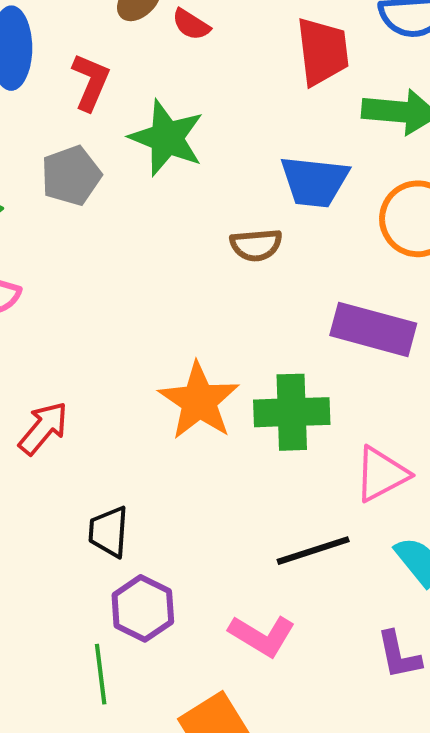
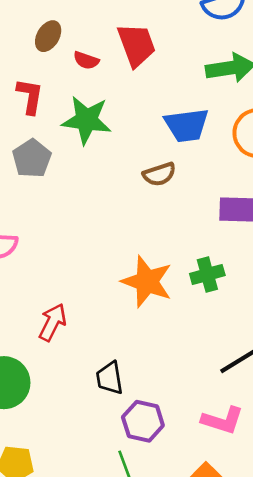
red semicircle: (191, 24) -> (86, 60), moved
red trapezoid: (323, 51) -> (137, 45), moved
green cross: (292, 412) -> (207, 275), size x0.7

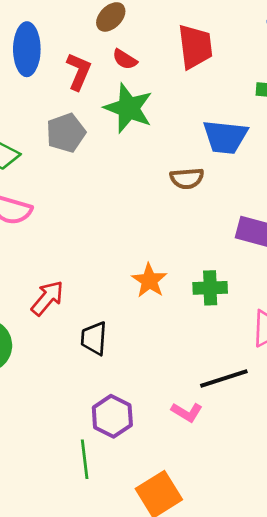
red semicircle: (86, 60) -> (125, 59), moved
orange star: (147, 282) -> (149, 280), size x0.7
black trapezoid: (110, 378) -> (94, 338), moved
pink L-shape: (222, 420) -> (187, 412), moved, size x0.7

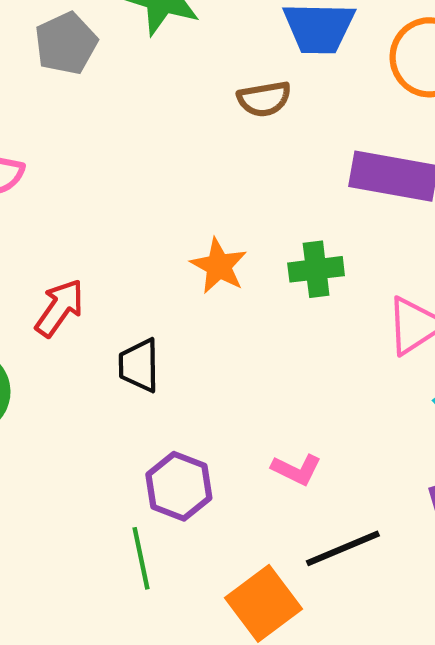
black line: (224, 379) -> (343, 548), moved

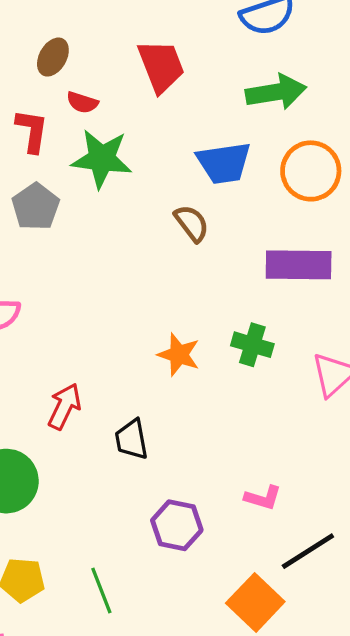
brown semicircle: (264, 99) -> (192, 223), turned -108
green cross: (316, 269) -> (252, 345), turned 33
green line: (141, 558) -> (101, 591), moved

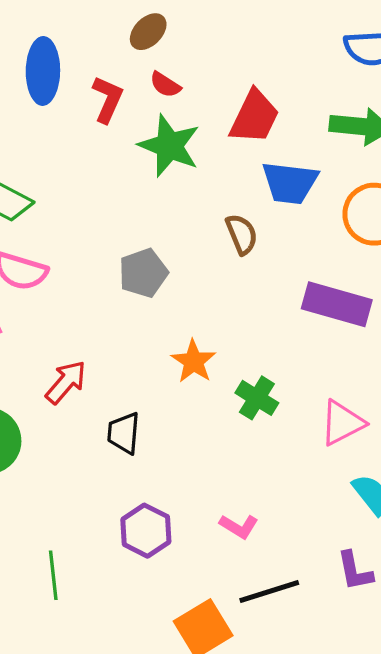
red trapezoid: (161, 66) -> (254, 117), moved, turned 32
gray pentagon: (36, 207) -> (143, 273), moved
green cross: (252, 345) -> (257, 398), moved

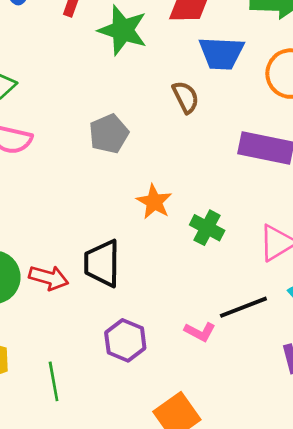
red arrow: (66, 382) -> (49, 278), moved, turned 69
black trapezoid: (124, 433) -> (102, 263), size x1.4
black line: (269, 592) -> (243, 307), moved

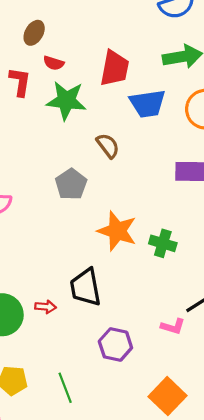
brown semicircle: (186, 97) -> (108, 146), moved
orange star: (154, 202) -> (117, 231), size x1.4
red arrow: (49, 278) -> (46, 307), size x0.7

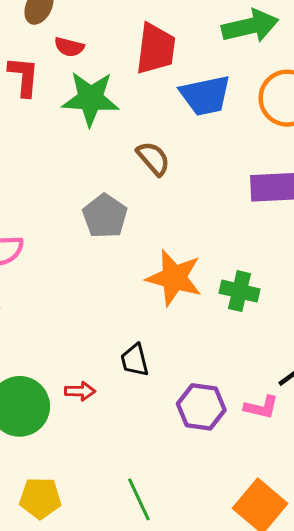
black trapezoid: (85, 287) -> (135, 360), size x0.6
purple hexagon: (115, 345) -> (201, 407), moved
green line: (65, 388) -> (139, 499), moved

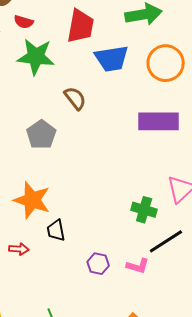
orange star: (174, 278) -> (32, 200), moved
green cross: (239, 291) -> (144, 210), moved
purple hexagon: (201, 407) -> (98, 264), size x0.7

